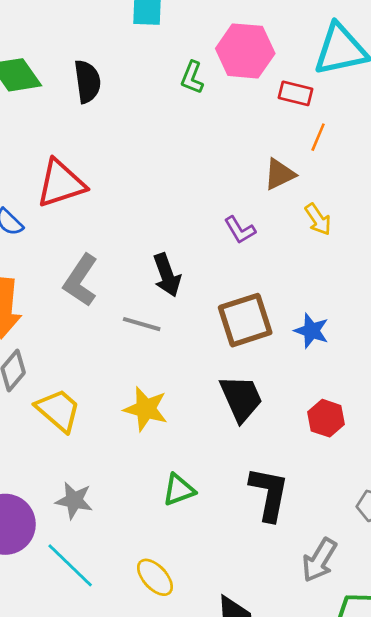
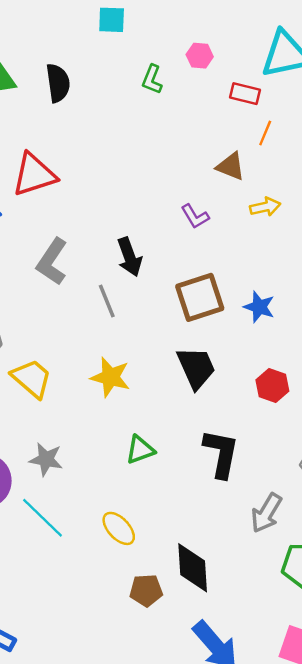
pink hexagon: (245, 51) -> (200, 56), size x0.5
brown triangle: (280, 174) -> (231, 166), turned 48
yellow arrow: (318, 219) -> (265, 207), turned -68
gray line: (142, 324) -> (107, 301), turned 52

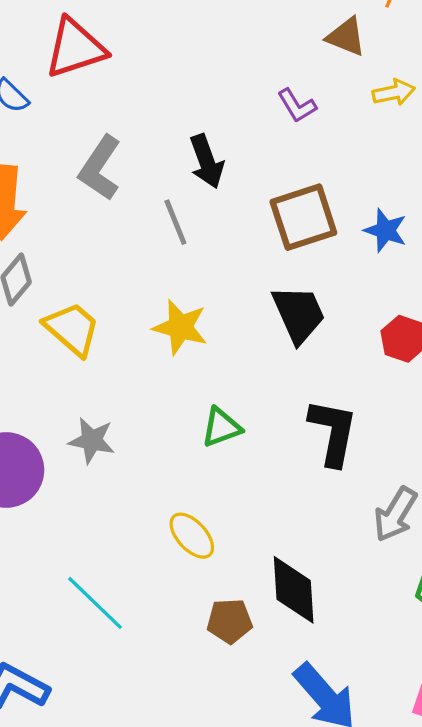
cyan line: (42, 518) -> (95, 603), moved

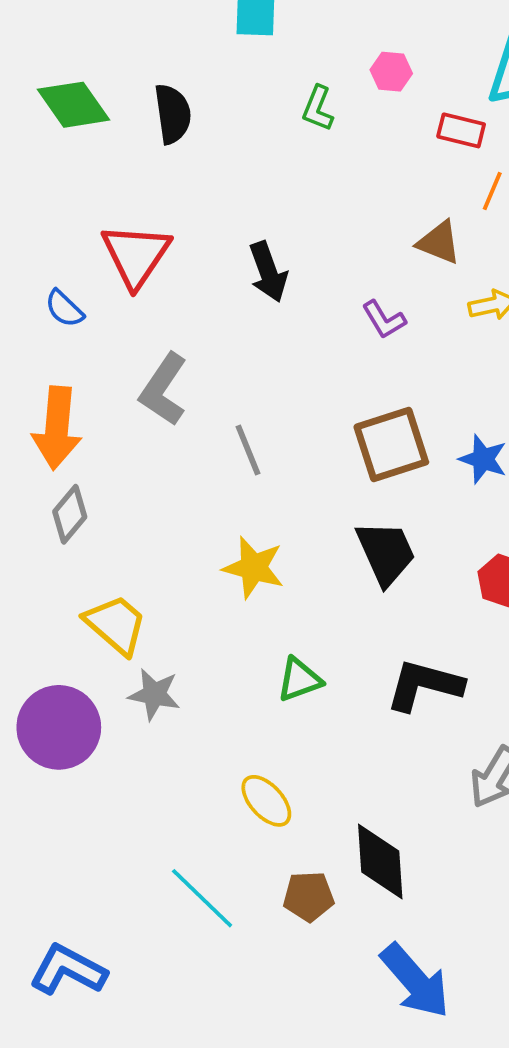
red triangle: (75, 48) -> (136, 255), turned -38
black arrow: (207, 161) -> (268, 272), moved
yellow trapezoid: (72, 329) -> (116, 625), moved
black L-shape: (333, 432) -> (424, 685), turned -86
cyan line: (95, 603) -> (202, 898), moved

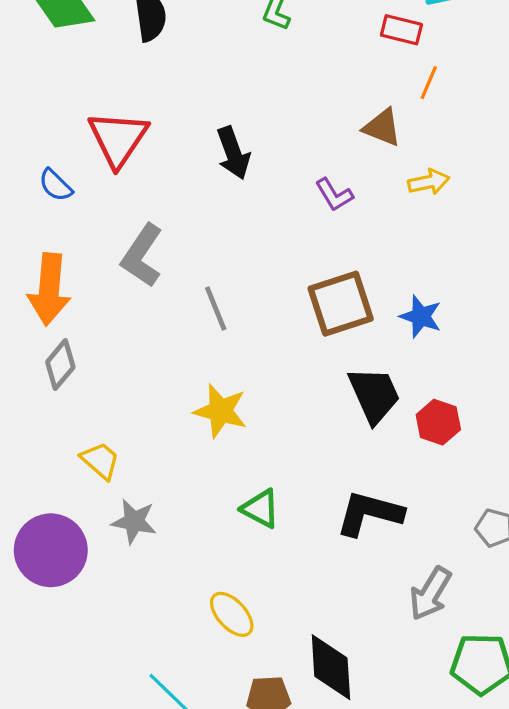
black trapezoid: (386, 553) -> (374, 395), moved
yellow trapezoid: (116, 625) -> (100, 461), size x0.7
green triangle: (299, 680) -> (261, 509), turned 48

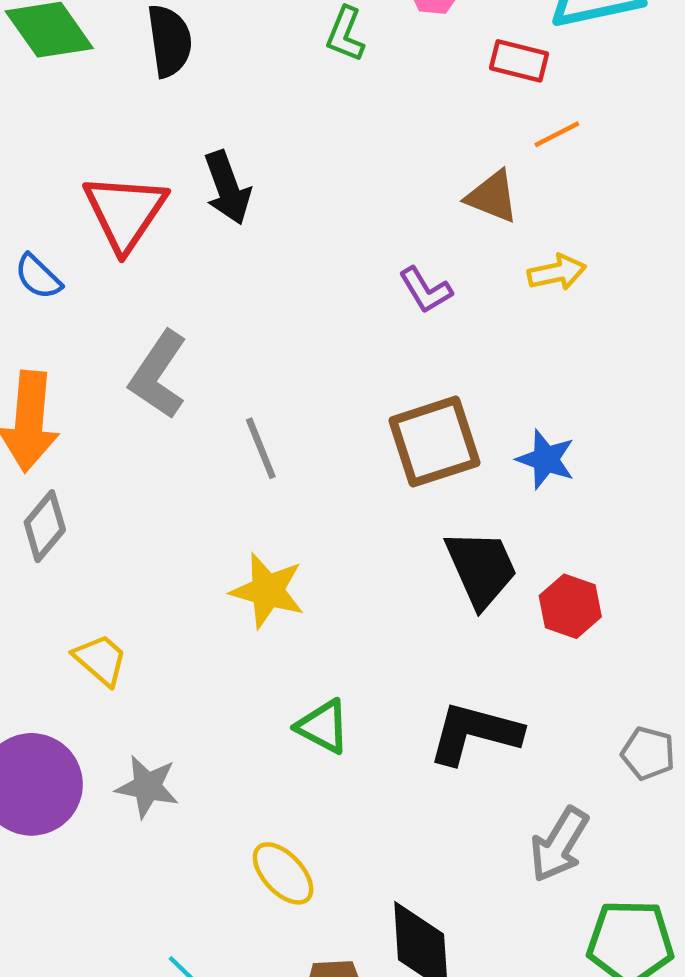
orange line: (429, 83) -> (557, 134), turned 40
black arrow: (233, 153) -> (227, 188), moved
gray star: (134, 521) -> (147, 787), moved

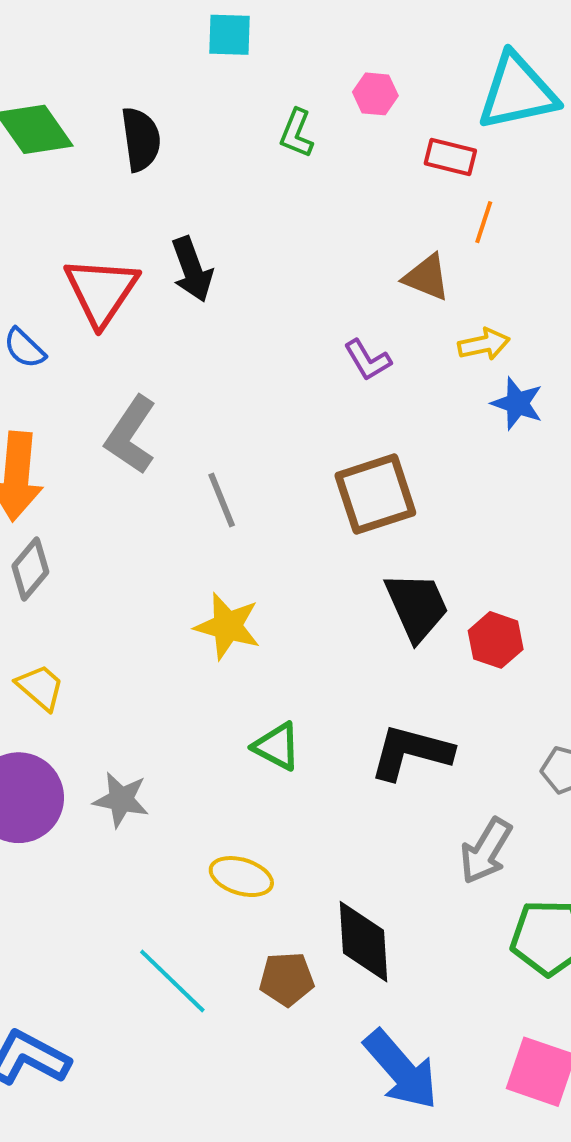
orange line: (557, 134) -> (484, 222), turned -45
blue star: (546, 459) -> (517, 403), moved
yellow trapezoid: (100, 660) -> (40, 687), moved
yellow ellipse: (283, 873) -> (241, 877), turned -30

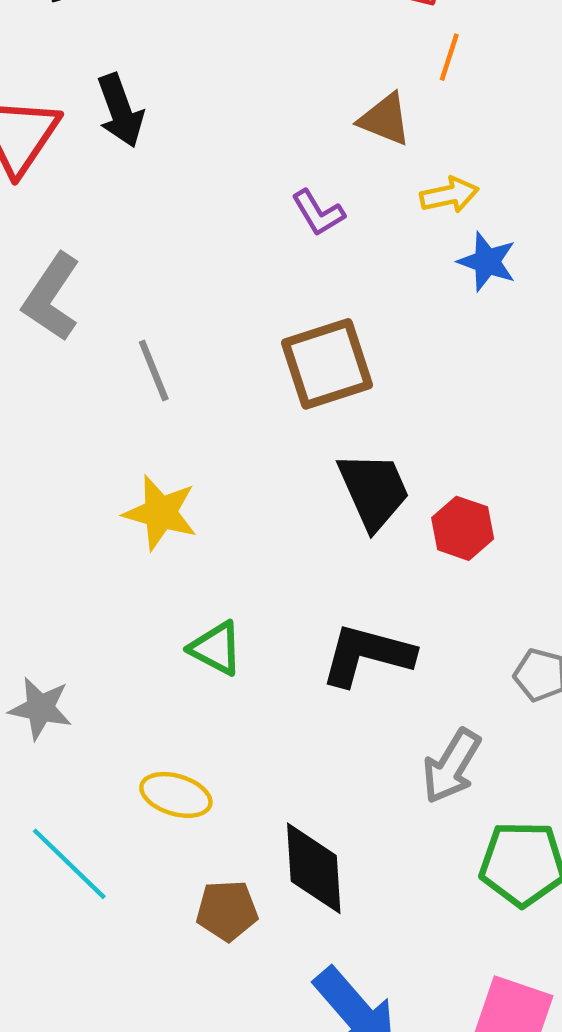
cyan line: (172, 981) -> (69, 864), moved

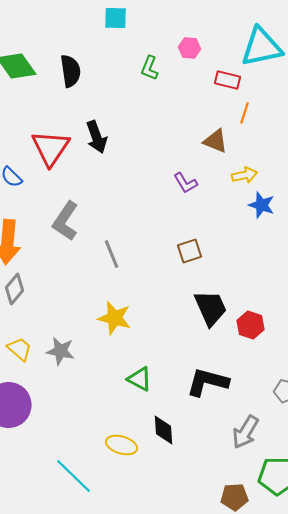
brown square: (327, 364) -> (190, 251), size x0.6
gray star: (40, 708) -> (60, 351), moved
black diamond: (314, 868) -> (164, 430), moved, size x0.7
brown pentagon: (227, 911) -> (234, 497), moved

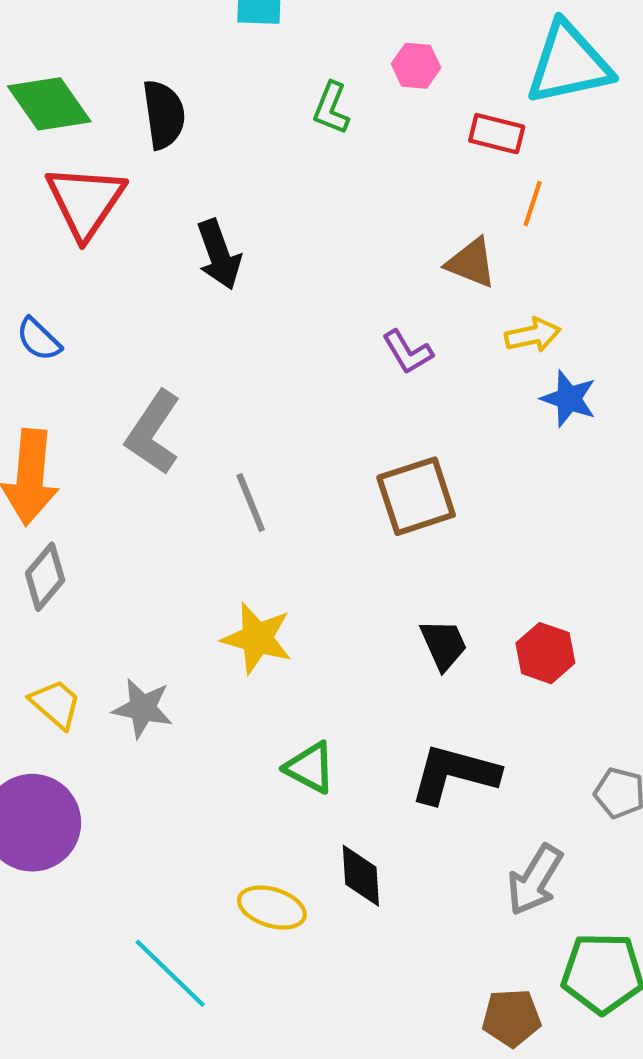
red triangle: (50, 148) -> (85, 201), moved
brown square: (190, 251) -> (416, 496), size x1.5
black trapezoid: (210, 308) -> (444, 645), moved, size x0.7

